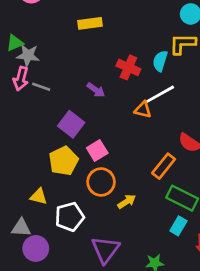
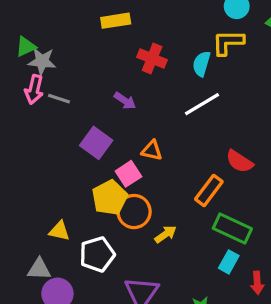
red cross: (128, 67) -> (152, 58), moved
orange triangle: (143, 110) -> (152, 150), moved
yellow pentagon: (64, 161) -> (110, 198), moved

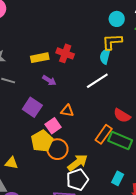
yellow rectangle: (116, 21) -> (40, 58), moved
cyan semicircle: (201, 64) -> (105, 56), moved
green rectangle: (232, 228) -> (120, 141), moved
yellow arrow: (166, 234) -> (78, 163), size x1.5
white pentagon: (97, 254) -> (77, 180), moved

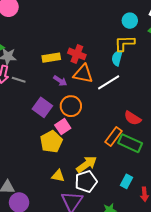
orange triangle: (67, 111) -> (83, 74), moved, size x1.5
orange circle: (57, 149) -> (71, 106), moved
yellow triangle: (11, 163) -> (58, 176), moved

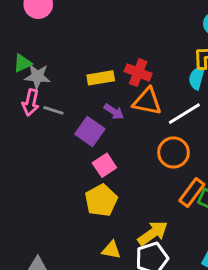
orange circle: (71, 106) -> (173, 152), moved
purple square: (42, 107) -> (90, 131), moved
pink square: (63, 127) -> (104, 165), moved

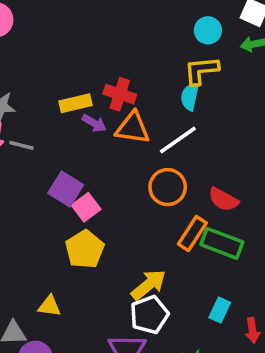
purple arrow: (114, 112) -> (94, 123), moved
purple square: (90, 131) -> (66, 189), moved
yellow triangle: (111, 250) -> (49, 306), moved

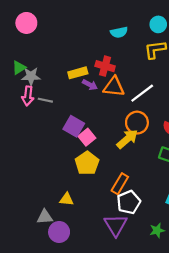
cyan semicircle: (190, 96) -> (119, 32), moved, turned -112
orange rectangle: (192, 234) -> (120, 184), moved
yellow arrow: (149, 285) -> (127, 139), moved

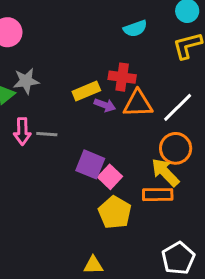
gray star: (31, 76) -> (26, 81), moved
yellow arrow: (127, 139) -> (165, 172), turned -85
orange rectangle: (120, 184) -> (158, 195), moved, turned 66

